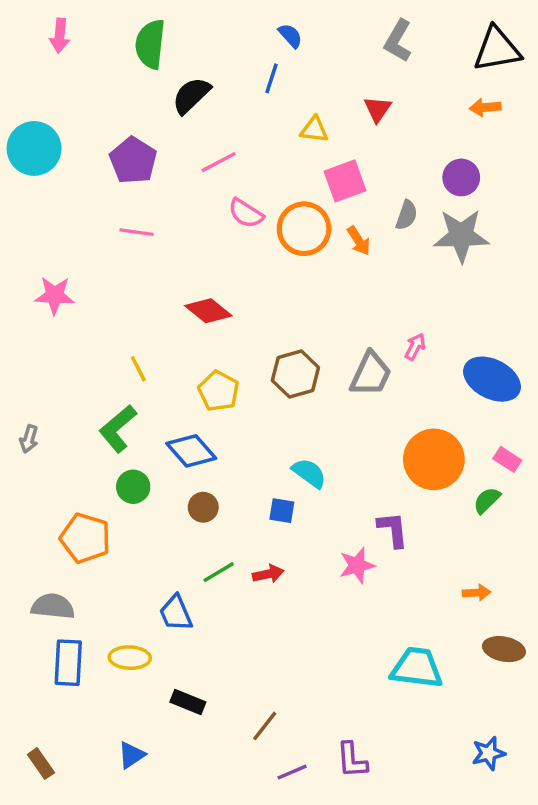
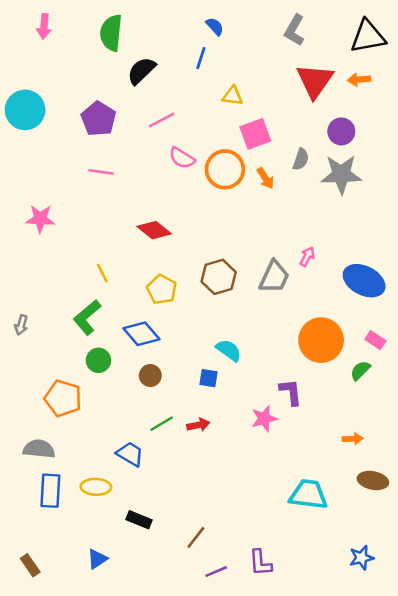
red triangle: (377, 109) -> (315, 81), moved, size x1.8
blue trapezoid: (176, 613) -> (130, 454), turned 144

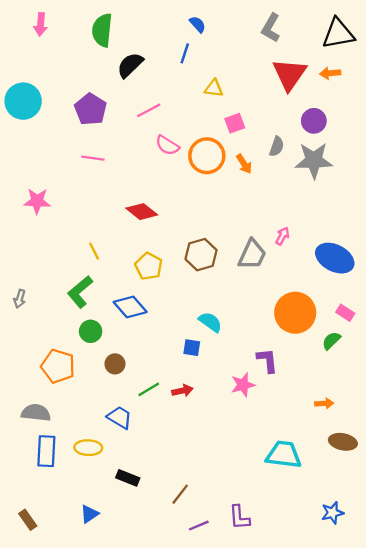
pink square: (255, 134) -> (235, 123), size x0.7
brown circle: (150, 376) -> (115, 364), moved

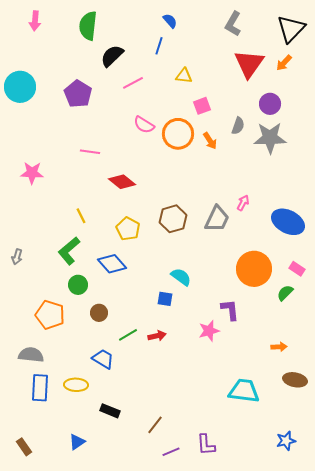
black triangle: (338, 34) -> (291, 29), turned -36
orange arrow: (330, 73) -> (284, 63), turned -42
pink line: (149, 110) -> (133, 83), moved
pink line: (93, 158) -> (90, 152), moved

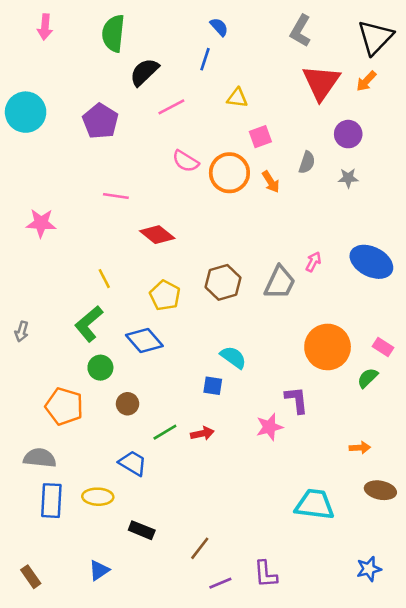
gray star: (270, 138) -> (348, 178), size x0.5
blue ellipse: (288, 222) -> (371, 262), moved

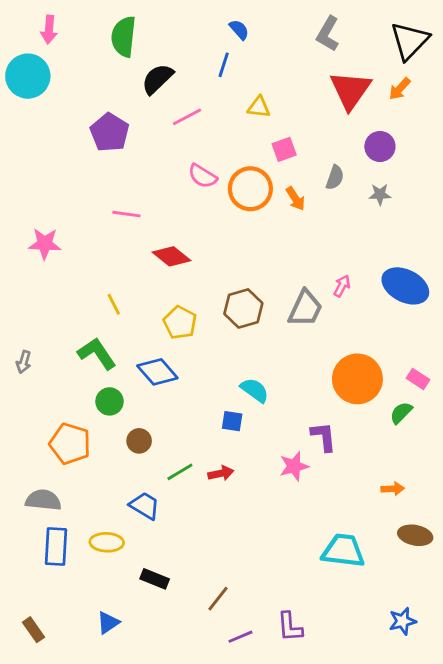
cyan circle: (26, 112) -> (28, 76), moved
green L-shape: (89, 324) -> (97, 354), turned 96

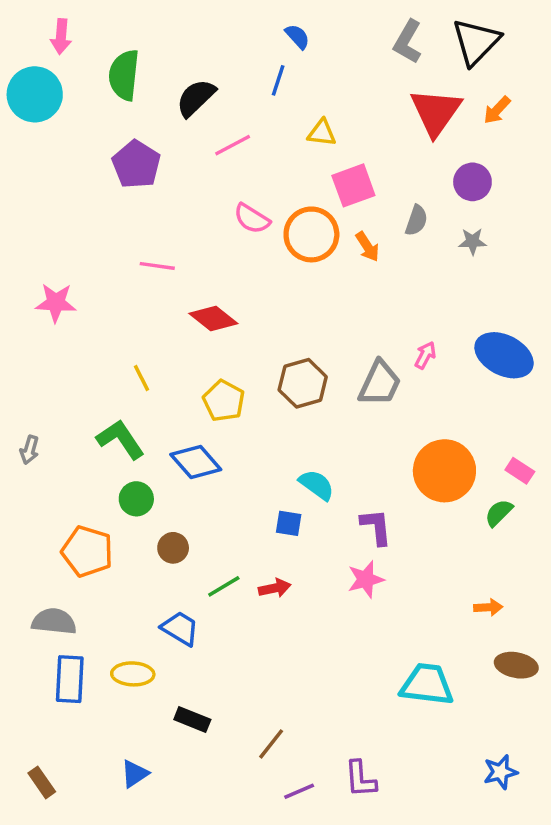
green semicircle: (124, 37) -> (124, 75), moved
black triangle: (410, 41) -> (476, 42), moved
pink square: (284, 149) -> (353, 185), size x1.4
purple L-shape: (324, 437) -> (376, 527), moved

